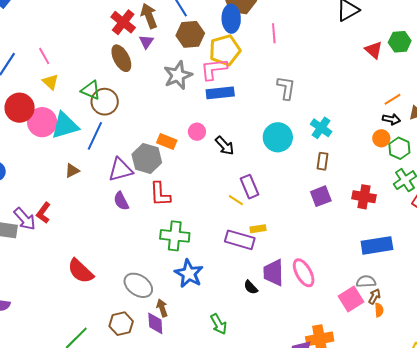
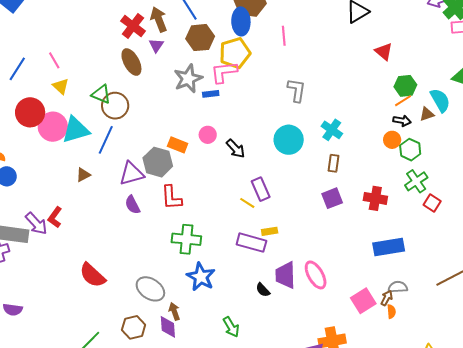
green hexagon: (400, 42) -> (405, 86), moved
blue rectangle: (220, 93) -> (211, 94), moved, size x0.6
gray semicircle: (366, 281) -> (398, 287), moved

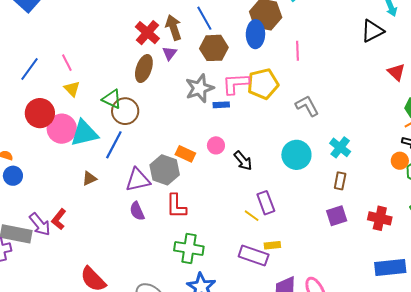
yellow pentagon: (235, 53) -> (263, 84), moved
brown ellipse: (131, 62) -> (144, 68), turned 44
gray L-shape: (296, 90) -> (307, 106), turned -40

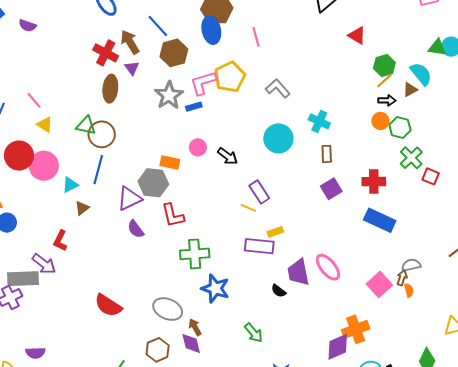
cyan triangle: (84, 133) -> (70, 185), moved, size x0.6
red L-shape: (59, 219) -> (60, 241), moved
blue rectangle: (390, 268) -> (380, 220), moved, turned 44

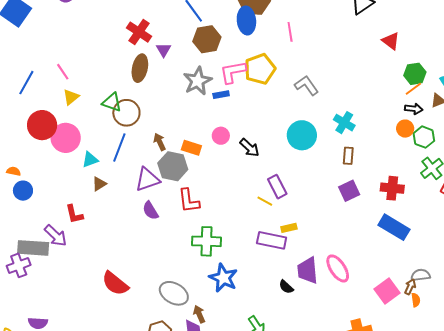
brown arrow: (130, 42) -> (160, 142), moved, size x0.7
yellow triangle: (45, 125) -> (71, 97), turned 42
red L-shape: (60, 241) -> (74, 214), turned -45

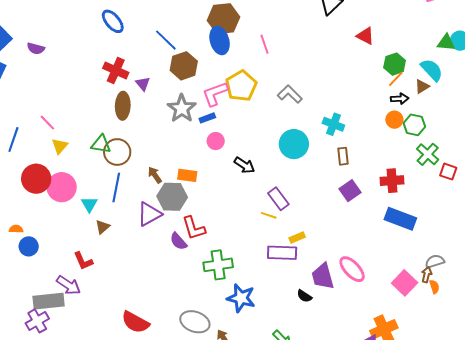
pink circle: (221, 136) -> (216, 141), moved
cyan triangle: (90, 160) -> (89, 204), turned -30
purple semicircle: (150, 211) -> (178, 241), moved

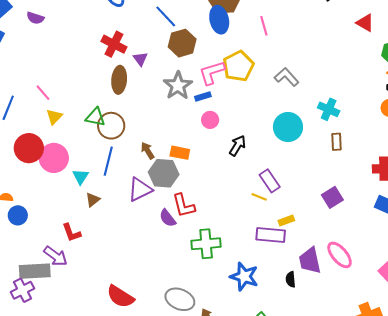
black arrow: (244, 165) -> (237, 146), turned -95
purple square: (350, 191) -> (332, 197), moved
black semicircle: (304, 296) -> (291, 279), turned 49
blue star: (241, 298) -> (244, 276), moved

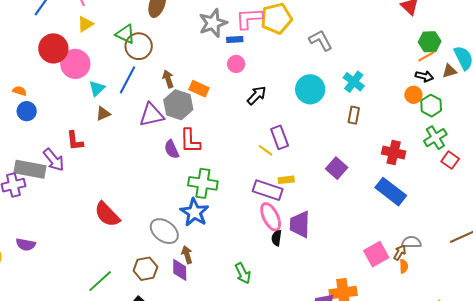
purple square: (332, 197) -> (337, 168), turned -30
pink ellipse: (340, 255) -> (271, 217), moved
blue star: (244, 276) -> (194, 212), moved

